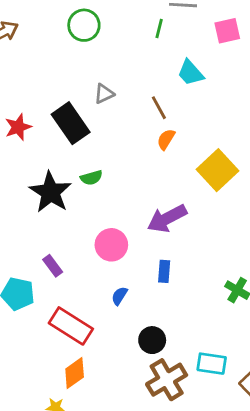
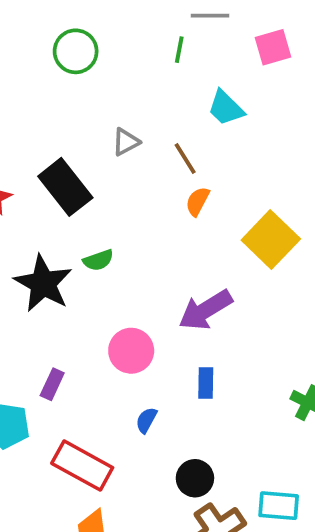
gray triangle: (104, 94) -> (126, 142), moved
purple rectangle: (53, 266) -> (52, 384), turned 65

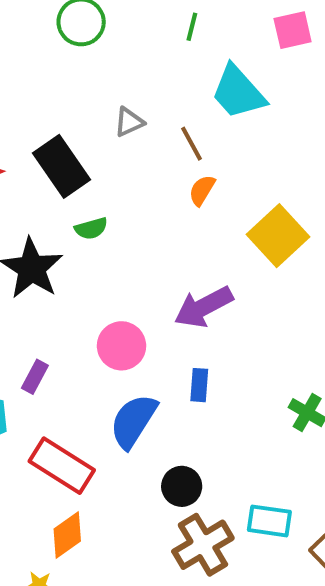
cyan trapezoid: (226, 108) -> (238, 92), size x1.4
green semicircle: (98, 260) -> (91, 228), moved
blue semicircle: (146, 420) -> (133, 421), size x2.0

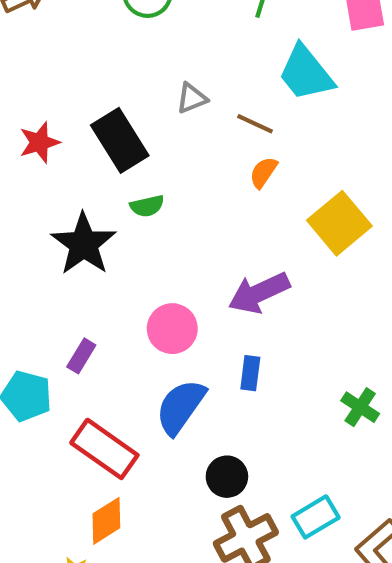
brown line: (192, 144) -> (255, 124), turned -39
cyan rectangle: (269, 521) -> (316, 517), turned -42

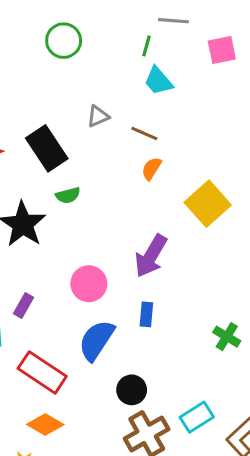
cyan trapezoid: (306, 73) -> (158, 81), moved, size x0.7
purple arrow: (259, 293) -> (151, 256), turned -33
orange diamond: (106, 521) -> (45, 424), turned 64

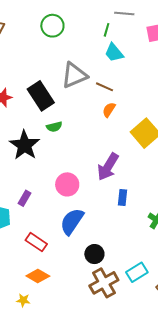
gray triangle: (98, 116) -> (74, 75), size x1.8
blue rectangle: (146, 314) -> (122, 198), moved
red rectangle: (42, 372) -> (36, 242), size x0.7

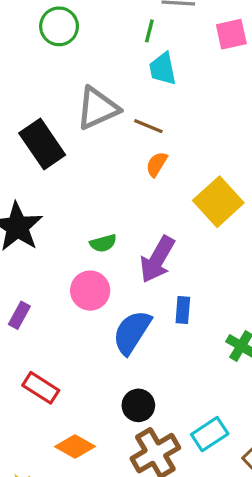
cyan trapezoid: (114, 53) -> (163, 69), turned 30
green semicircle: (54, 127) -> (103, 243), moved
blue semicircle: (72, 221) -> (132, 332), moved
orange diamond: (38, 276) -> (75, 446), moved

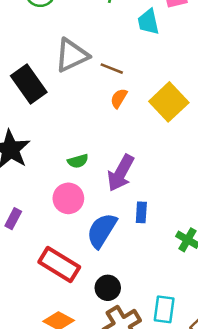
cyan trapezoid: (163, 69) -> (148, 22), moved
yellow square: (218, 202) -> (169, 102), moved
red rectangle: (41, 388) -> (59, 264), moved, size x1.4
cyan rectangle: (210, 434) -> (164, 309), turned -48

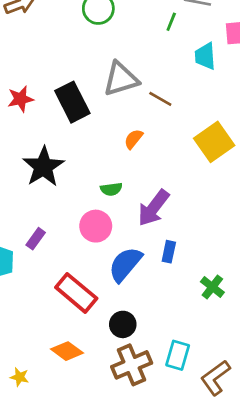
orange semicircle: (119, 98) -> (134, 139), moved

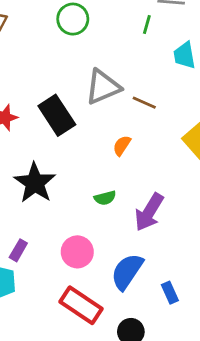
pink circle: (96, 226) -> (77, 252), moved
purple rectangle: (36, 239) -> (18, 250), moved
blue rectangle: (169, 252) -> (170, 293), moved, turned -30

